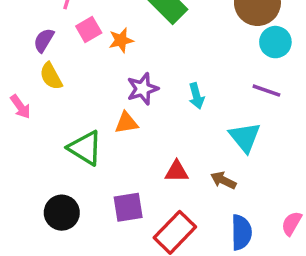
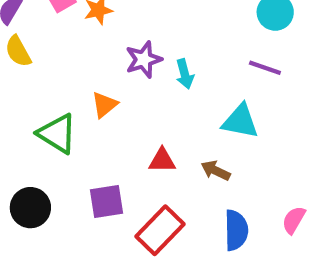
purple star: (143, 89) -> (144, 60), moved
orange triangle: (126, 123) -> (104, 105), turned -30
cyan triangle: (245, 137) -> (240, 121), turned -40

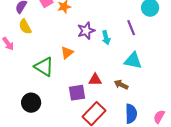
purple line: (265, 68) -> (131, 28), moved, turned 49
purple square: (107, 201) -> (77, 93), moved
pink semicircle: (294, 220) -> (159, 117), moved

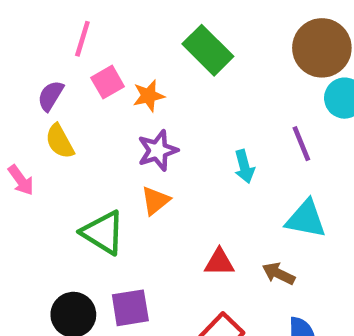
purple star: (86, 31) -> (158, 150), moved
purple square: (77, 93) -> (130, 308), moved

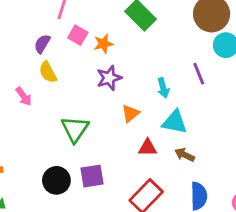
pink square: (108, 82) -> (78, 35), turned -30
orange triangle: (155, 201) -> (130, 113), moved
cyan triangle: (306, 219) -> (175, 122), moved
green triangle: (103, 233) -> (75, 129), turned 32

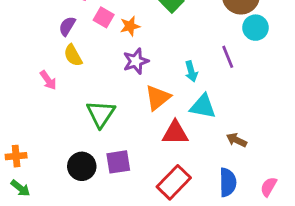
orange triangle: (130, 113) -> (158, 98), size x1.4
red triangle: (148, 148) -> (175, 133), size x1.4
brown arrow: (185, 155) -> (237, 140), moved

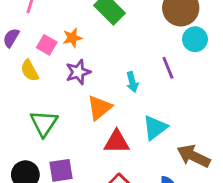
pink square: (104, 17) -> (47, 45), moved
yellow semicircle: (73, 55) -> (30, 71), moved
cyan triangle: (203, 106) -> (155, 128), moved, turned -48
brown arrow: (237, 140) -> (194, 156), moved, size x1.6

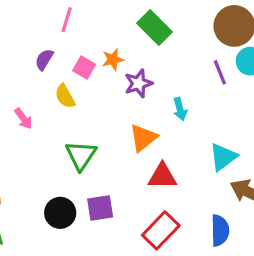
purple line: (168, 68) -> (220, 72), moved
purple star: (78, 72) -> (138, 83), moved
cyan triangle: (155, 128) -> (223, 157), moved

